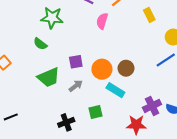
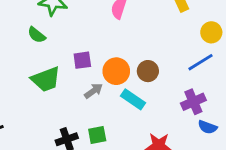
gray arrow: (76, 86) -> (93, 91), moved
purple cross: (152, 106) -> (193, 102), moved
green square: (96, 112) -> (97, 135), moved

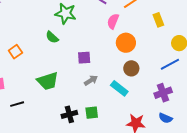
orange circle: (116, 71) -> (126, 43), moved
green trapezoid: (46, 79) -> (48, 81), moved
blue semicircle: (208, 127) -> (165, 118), moved

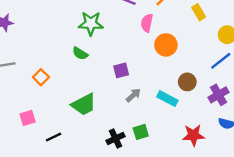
brown circle: (131, 68) -> (187, 82), moved

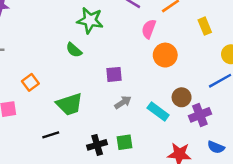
orange square: (41, 77) -> (30, 82), moved
purple cross: (219, 95) -> (200, 115), moved
black line: (53, 137) -> (51, 135), moved

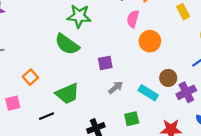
green semicircle: (74, 50) -> (67, 44), size x1.6
black line: (51, 135) -> (46, 116), moved
green square: (125, 142) -> (132, 119), moved

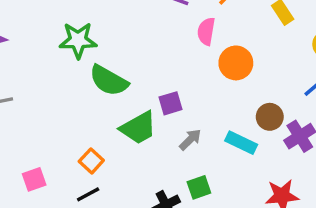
green star: (79, 16) -> (78, 40), moved
orange square: (30, 77) -> (91, 161), moved
green trapezoid: (68, 94) -> (138, 128), moved
green square: (132, 119) -> (199, 187), moved

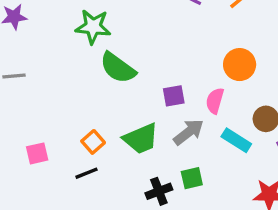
pink semicircle: (206, 31) -> (215, 101), moved
green trapezoid: (138, 128) -> (141, 139), moved
gray arrow: (190, 140) -> (189, 132), size x1.4

